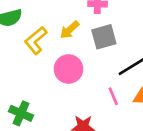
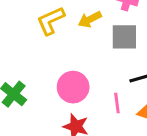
pink circle: (69, 69) -> (73, 87), moved

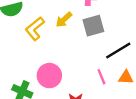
pink circle: (73, 87) -> (49, 76), moved

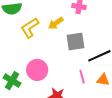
gray square: (93, 26) -> (76, 41), moved

